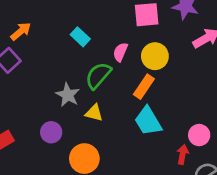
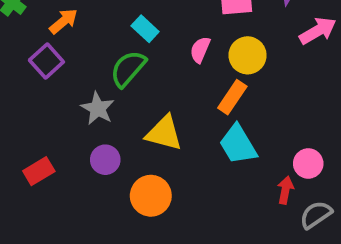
green semicircle: (98, 76) -> (128, 69), moved
gray star: (68, 95) -> (98, 108), moved
yellow triangle: (94, 113) -> (164, 133), size x1.5

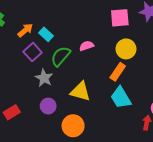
cyan rectangle: (145, 29) -> (46, 34), moved
pink semicircle: (200, 50) -> (87, 46), moved, turned 48
purple square: (46, 61) -> (33, 52), moved

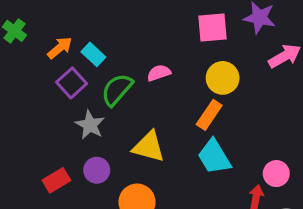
red rectangle: (12, 112) -> (56, 180), moved

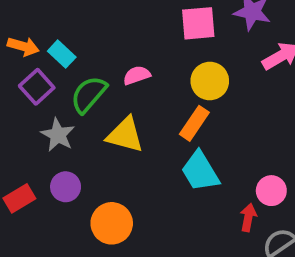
orange arrow: (60, 48) -> (23, 46), turned 56
yellow triangle: (149, 147) -> (125, 135), moved

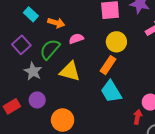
orange arrow: (23, 46) -> (56, 23), moved
cyan rectangle: (62, 54) -> (31, 14), moved

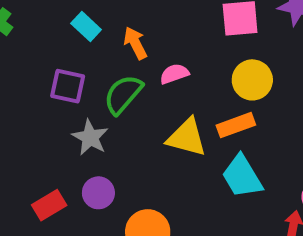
orange arrow: (56, 23) -> (135, 43), turned -133
purple square: (21, 45) -> (68, 86), turned -36
orange rectangle: (108, 65) -> (236, 125), turned 36
yellow triangle: (70, 71) -> (187, 137), moved

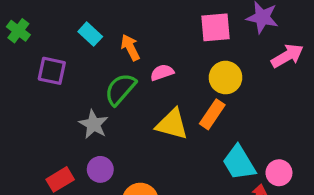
purple square: (68, 86) -> (52, 71), moved
orange rectangle: (236, 125) -> (212, 114), turned -36
cyan trapezoid: (242, 176) -> (239, 163), moved

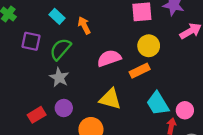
pink semicircle: (162, 73) -> (109, 58), moved, size x1.5
green semicircle: (120, 89) -> (60, 49), moved
orange rectangle: (212, 114) -> (140, 71), turned 30
yellow triangle: (172, 124) -> (110, 99), moved

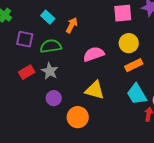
orange arrow: (84, 25) -> (72, 25), turned 56
green semicircle: (60, 49) -> (51, 46), turned 40
orange rectangle: (140, 71) -> (134, 65), moved
red rectangle: (37, 115) -> (27, 72), moved

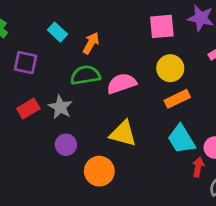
green semicircle: (51, 46) -> (85, 75), moved

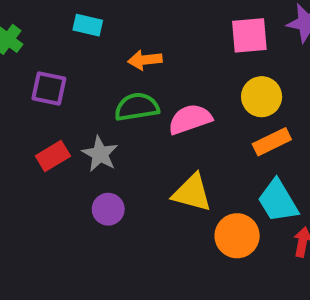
cyan rectangle: (58, 32) -> (88, 25), moved, turned -30
orange arrow: (91, 43) -> (145, 60), turned -125
orange circle: (99, 171) -> (237, 236), moved

